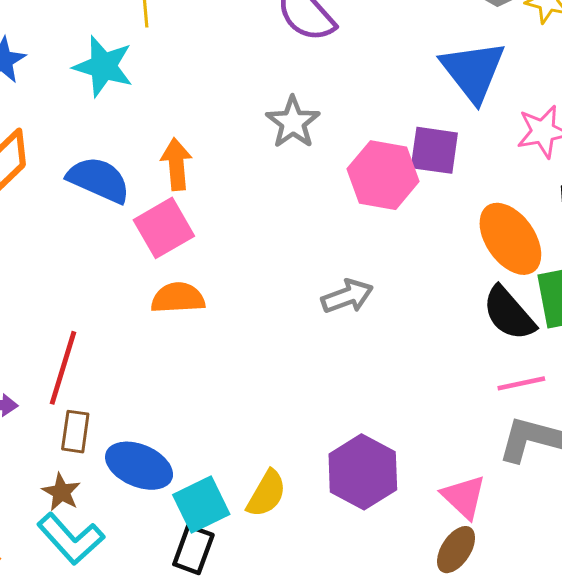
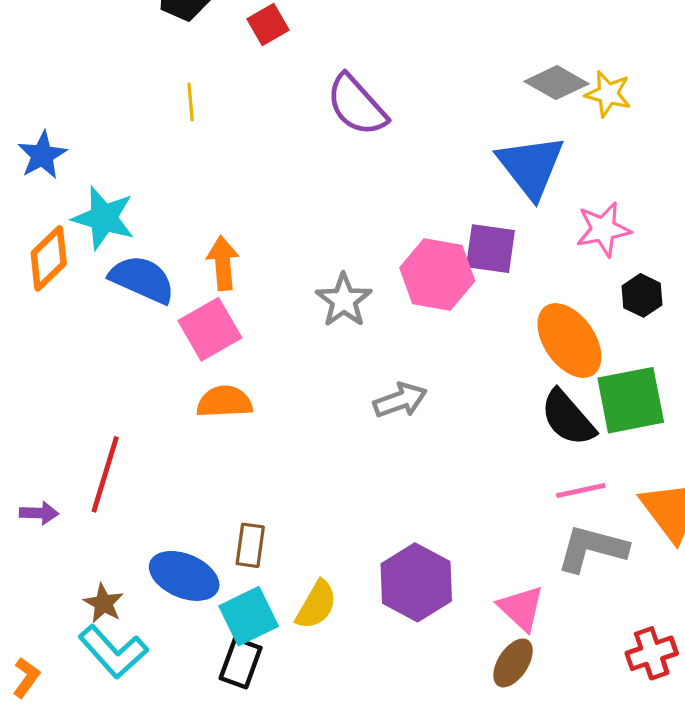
cyan star: (103, 66) -> (104, 218), moved
gray star: (293, 122) -> (344, 300), moved
brown rectangle: (75, 432) -> (250, 545), moved

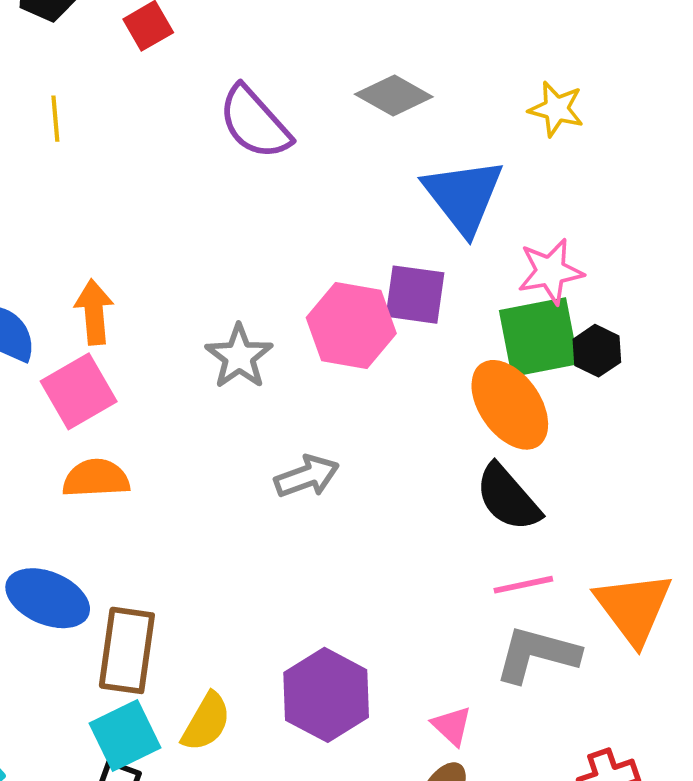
gray diamond: (557, 83) -> (394, 95), moved
green square: (631, 400) -> (539, 337), moved
brown rectangle: (250, 545) -> (127, 650), size x1.6
blue ellipse: (184, 576) -> (48, 598), moved
pink triangle: (521, 608) -> (452, 726), size x0.7

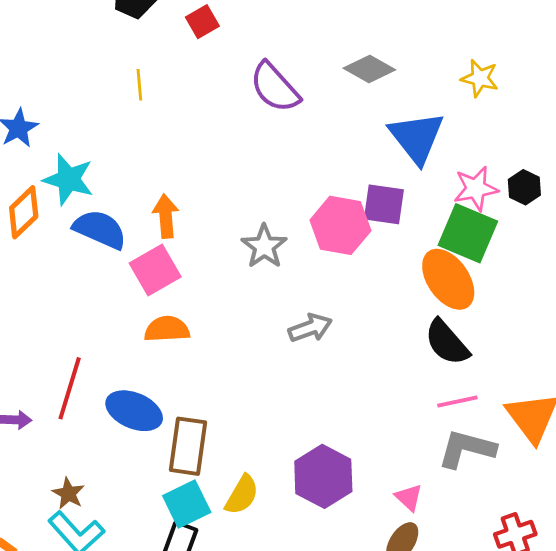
green square: (539, 337) -> (468, 233), turned 34
black hexagon: (597, 351) -> (524, 187), moved

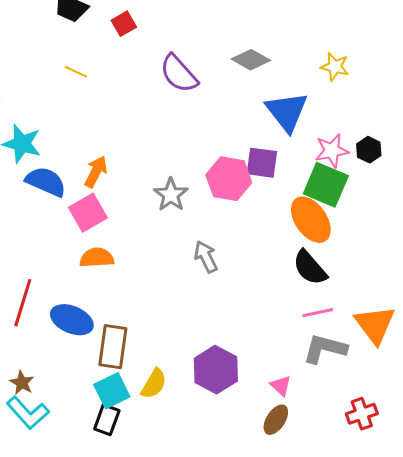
yellow line: (139, 85) -> (76, 72), turned -60
orange arrow: (166, 216) -> (96, 172), turned 32
gray arrow: (310, 328) -> (206, 257), turned -96

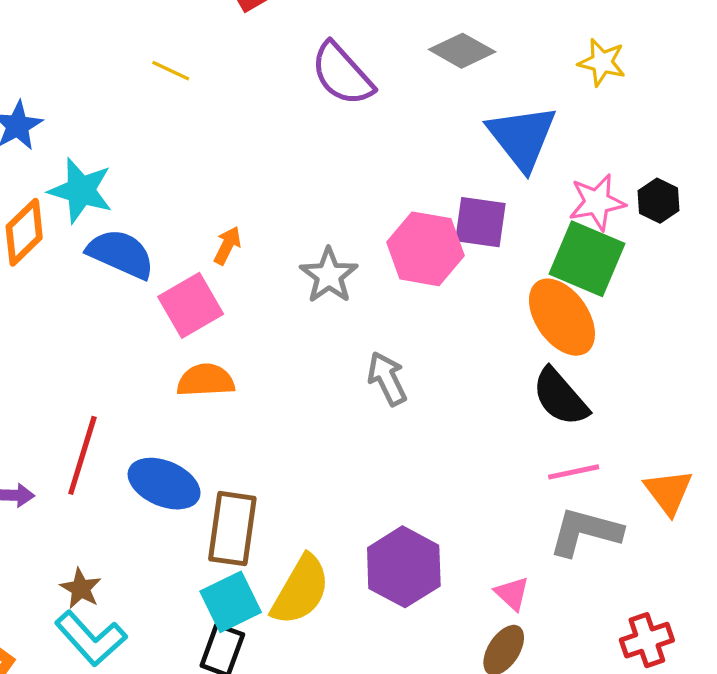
orange arrow: (96, 172) -> (227, 245), moved, size x0.7
orange triangle: (375, 325) -> (669, 492), size x0.7
yellow semicircle: (154, 384) -> (301, 590), size x1.4

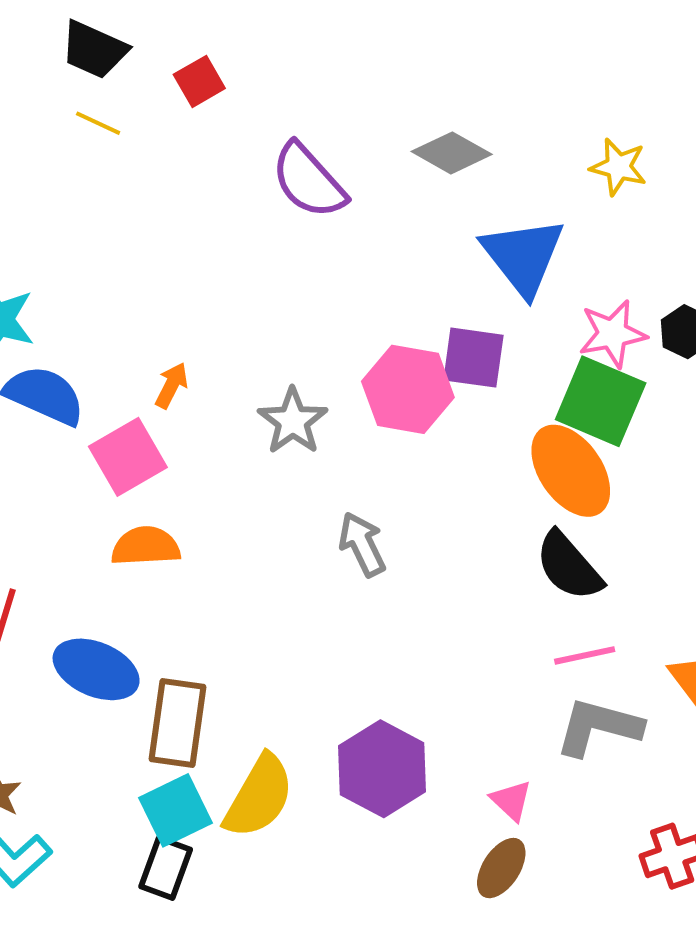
yellow line: (171, 71) -> (98, 123), moved

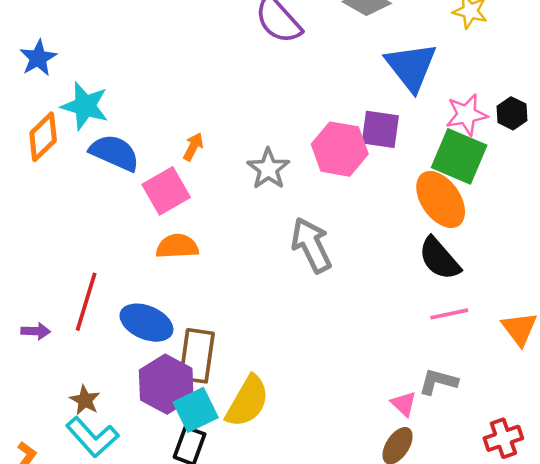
gray arrow: (362, 544) -> (311, 245), size x1.4
gray L-shape: (599, 727) -> (438, 382), moved, size x0.7
purple hexagon: (382, 769) -> (166, 384), moved

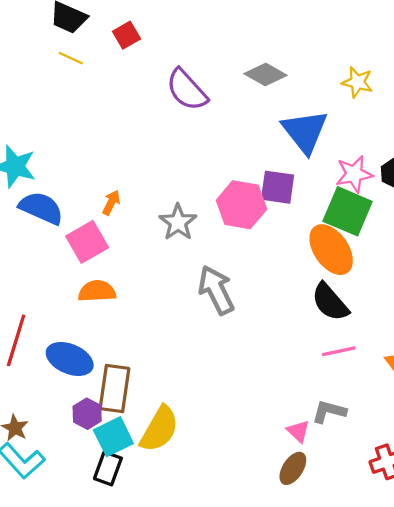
purple hexagon: (166, 384) -> (87, 414), size x0.6

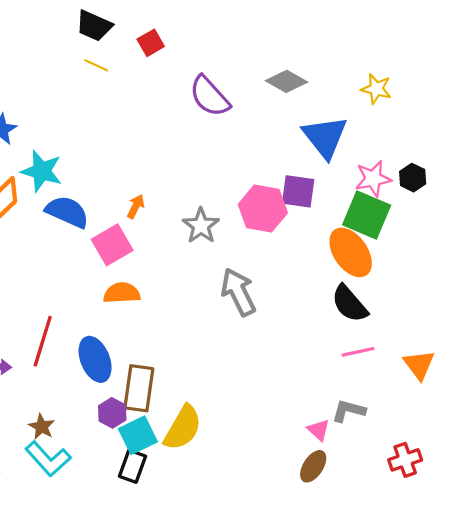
blue ellipse: (70, 359) -> (95, 359), turned 45

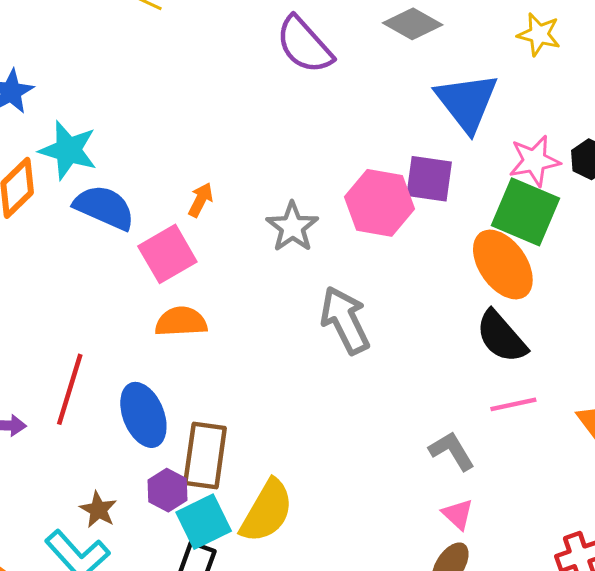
gray L-shape: (348, 411) -> (452, 451), moved, turned 44
brown star: (42, 427) -> (98, 510), moved

